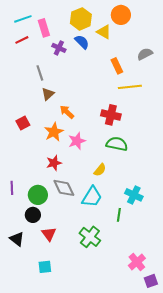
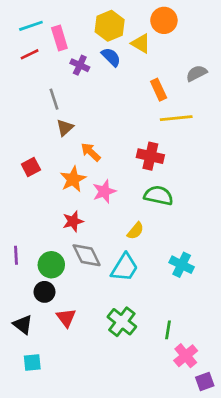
green line: (119, 215) -> (168, 330), moved
cyan square: (45, 267) -> (32, 362), moved

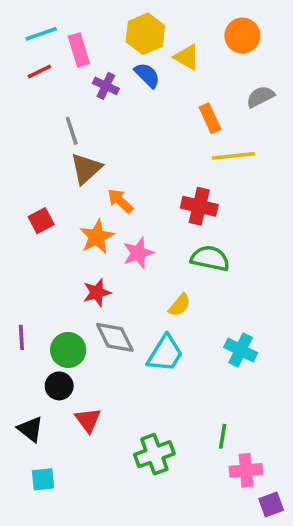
orange circle: (164, 20) -> (242, 36), moved
brown triangle: (65, 128) -> (86, 169), size x1.4
green cross: (122, 322) -> (154, 454), moved, turned 32
pink cross: (186, 356) -> (246, 470), turned 35

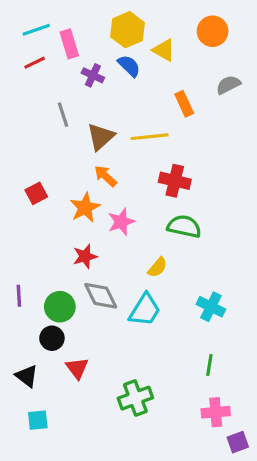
yellow line: (233, 156) -> (150, 137), moved
brown triangle: (86, 169) -> (101, 137), moved
green line: (223, 436) -> (209, 365), moved

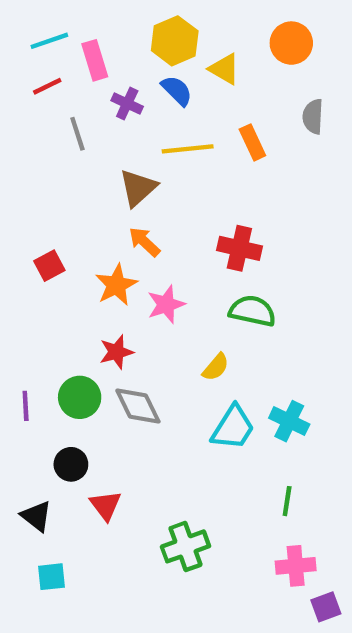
gray semicircle: (228, 85) -> (313, 116), turned -60
gray line: (63, 115) -> (77, 134), moved
yellow line: (150, 137) -> (188, 149), moved
green circle: (60, 307) -> (80, 397), moved
cyan trapezoid: (145, 310) -> (233, 428), moved

